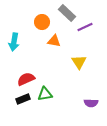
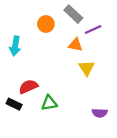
orange triangle: (54, 41) -> (76, 45), moved
black rectangle: (23, 99) -> (14, 104), moved, turned 48

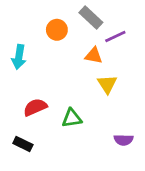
green triangle: (49, 103) -> (72, 118), moved
black rectangle: (14, 104) -> (23, 144), moved

